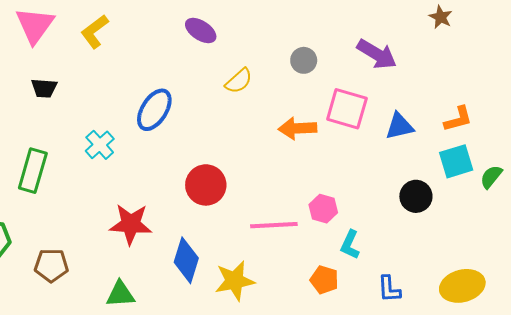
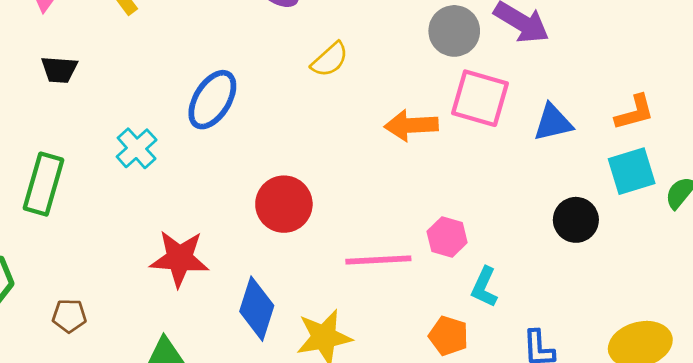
gray circle: (304, 60) -> (454, 31), moved, size x1.4
brown pentagon: (51, 265) -> (69, 316), size x0.7

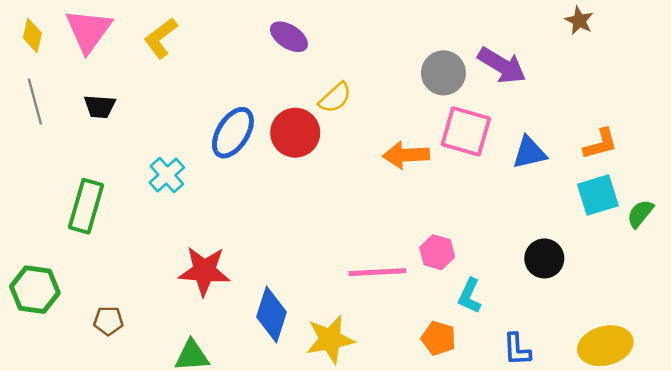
red circle: (284, 204) -> (295, 133), moved
black circle: (576, 220) -> (544, 258), moved

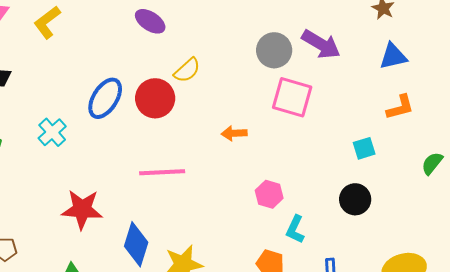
blue triangle: (529, 153) -> (393, 56), moved
orange arrow: (406, 155) -> (234, 133), moved, size x0.7
cyan square: (598, 195) -> (364, 148), moved, size x0.7
pink line: (377, 272) -> (162, 172), moved

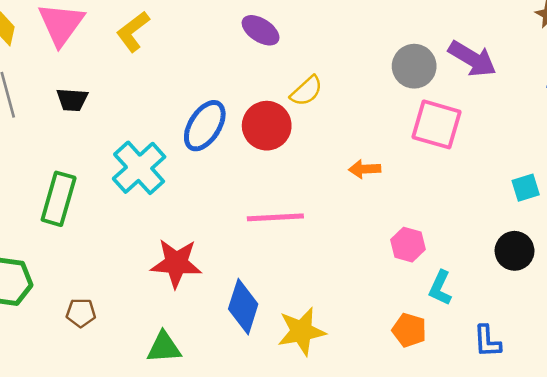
cyan cross: (52, 132) -> (139, 168), size x1.5

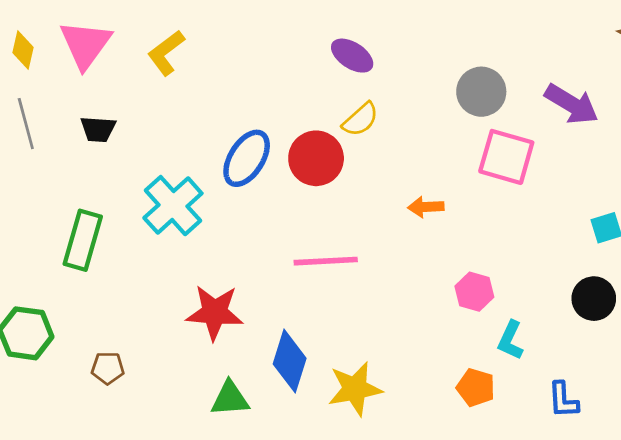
purple ellipse: (261, 30) -> (352, 56), moved
purple arrow: (472, 59) -> (572, 104), moved
green triangle: (164, 347) -> (230, 399), moved

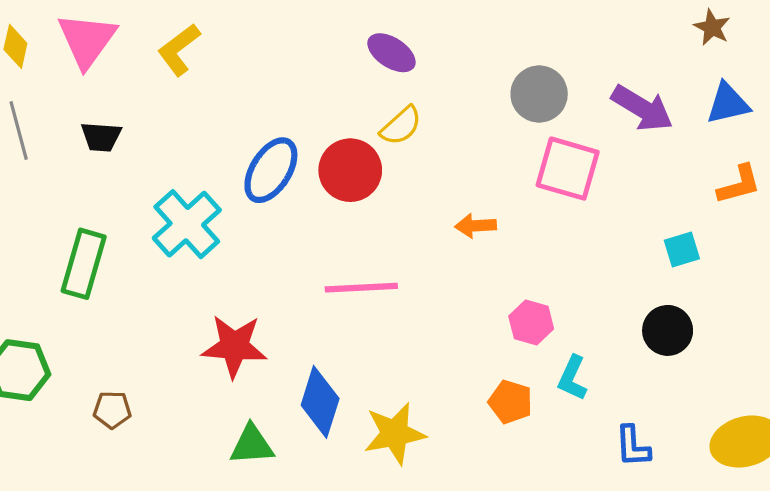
orange pentagon: (476, 387) -> (511, 402), moved

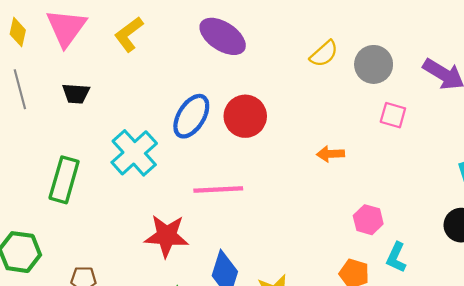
purple ellipse: (391, 53) -> (223, 36), moved, size x1.4
yellow semicircle: (401, 126) -> (324, 54), moved
pink square: (568, 169) -> (393, 115), size x0.6
pink line: (361, 288) -> (218, 190), moved

